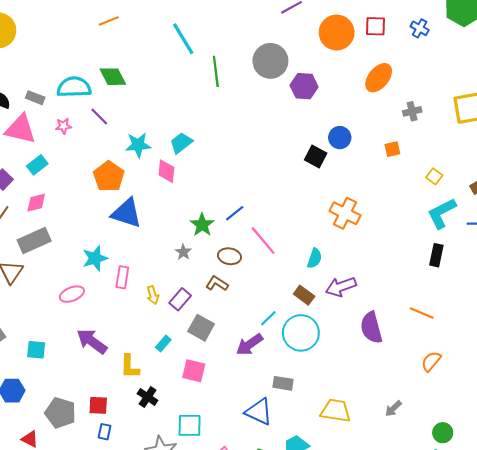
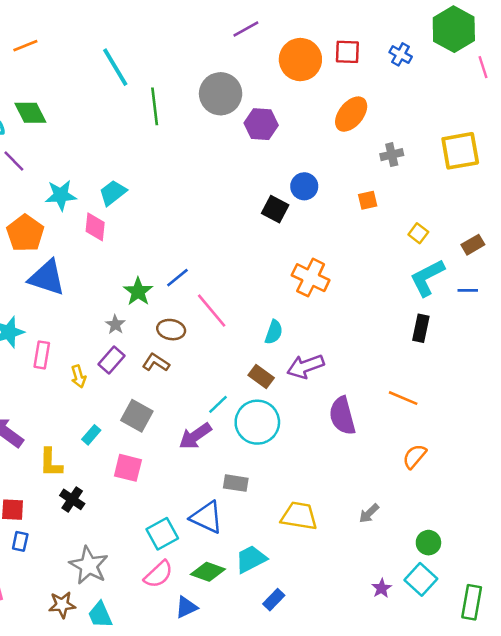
purple rectangle: (180, 299) -> (112, 360), moved
cyan square: (190, 425) -> (162, 534), moved, turned -30

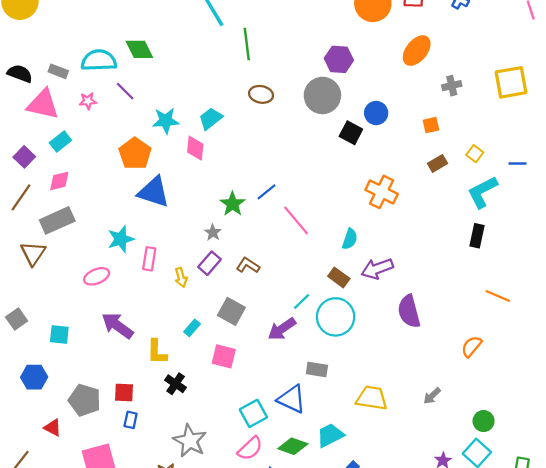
gray circle: (221, 94) -> (322, 95), moved
brown rectangle: (473, 245) -> (438, 163), moved
blue line: (468, 290) -> (518, 163), moved
brown ellipse: (171, 330) -> (261, 94), moved
orange line: (403, 398) -> (498, 296), moved

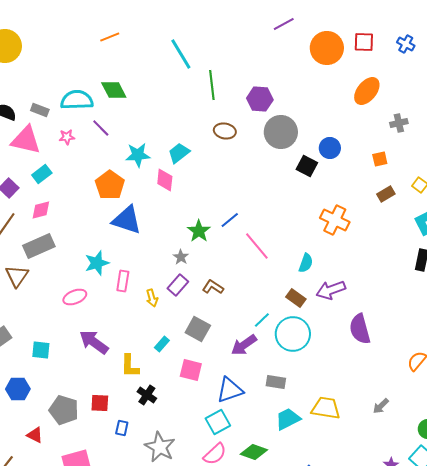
purple hexagon: (339, 59) -> (260, 99), moved
blue triangle: (292, 399) -> (230, 390), moved, turned -44
blue rectangle: (131, 420) -> (122, 428), moved
cyan trapezoid: (330, 435) -> (288, 419), moved

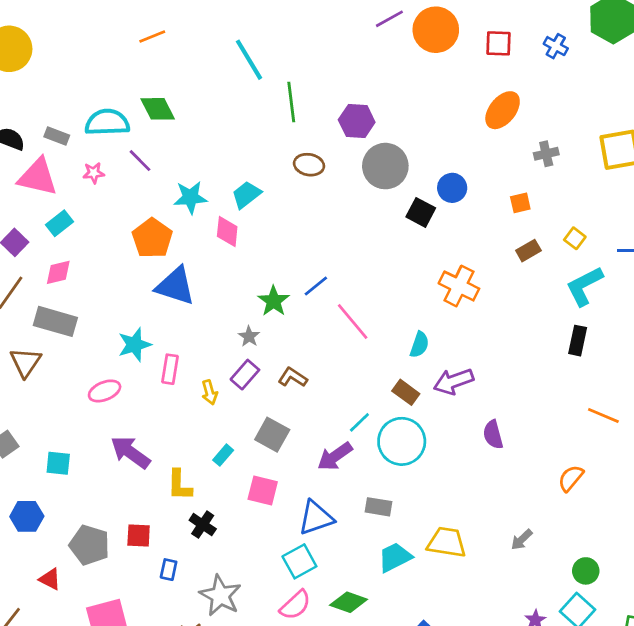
orange circle: (327, 48) -> (436, 30), moved
gray rectangle: (39, 246) -> (55, 321), turned 40
purple semicircle: (360, 329) -> (493, 435), size x0.7

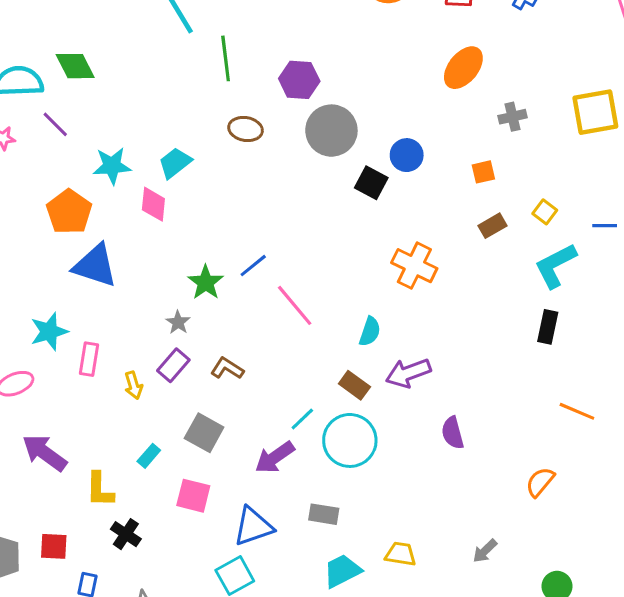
yellow trapezoid: (447, 542) -> (400, 554), size x0.7

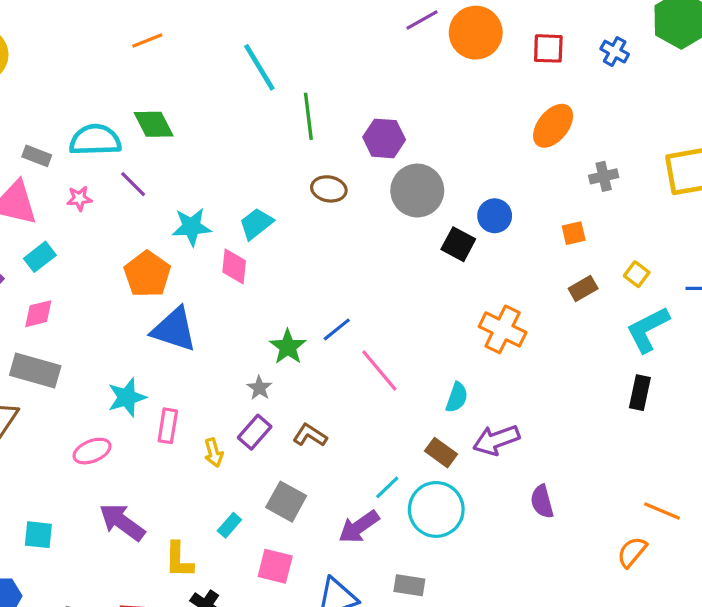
orange line: (577, 411) -> (662, 511), moved

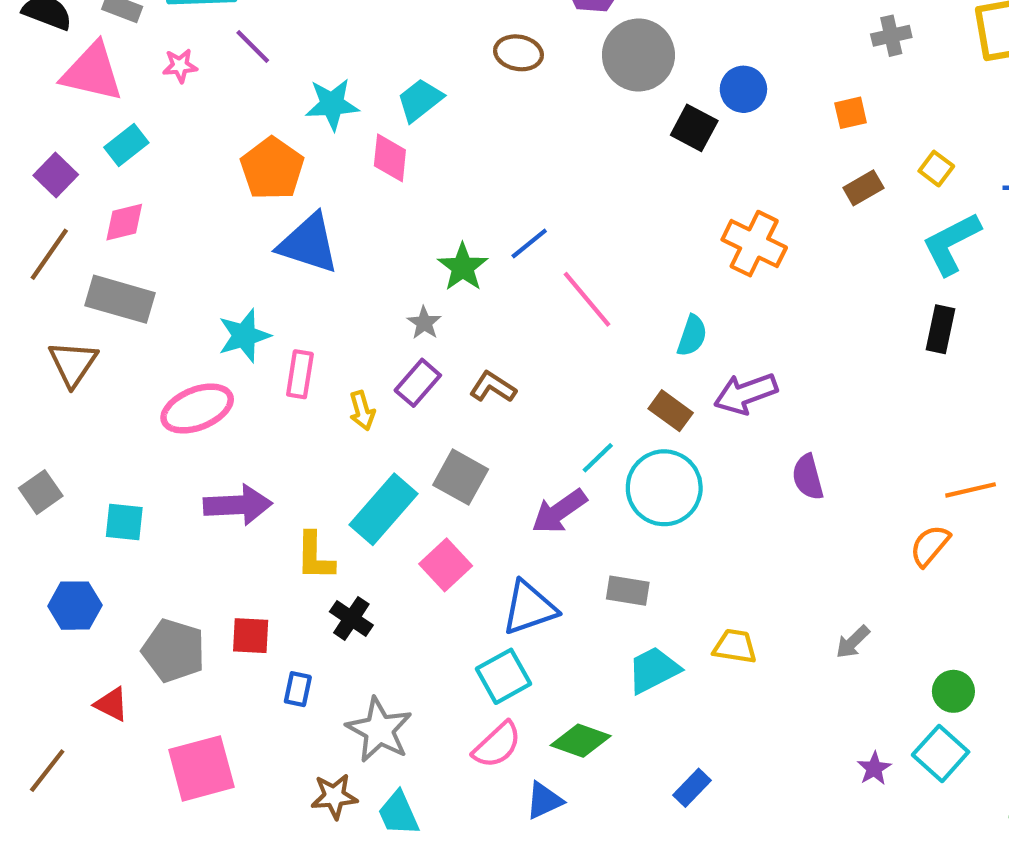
pink ellipse: (92, 451) -> (197, 409), size x1.4
orange line: (662, 511) -> (971, 490), turned -36
purple arrow: (122, 522) -> (238, 505), turned 141
cyan rectangle: (229, 525) -> (384, 509), size x2.0
pink square: (275, 566) -> (446, 565), turned 33

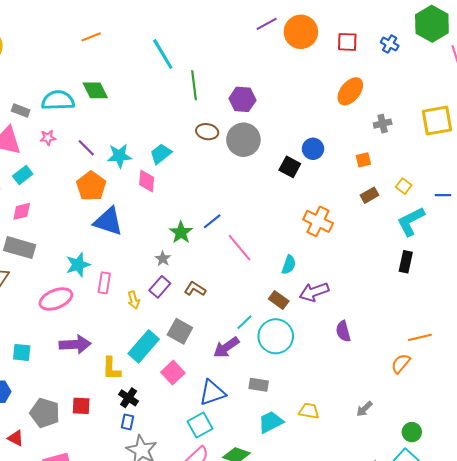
purple line: (253, 46) -> (86, 148), moved
gray circle: (638, 55) -> (243, 140), moved
blue rectangle: (298, 689) -> (128, 422), moved

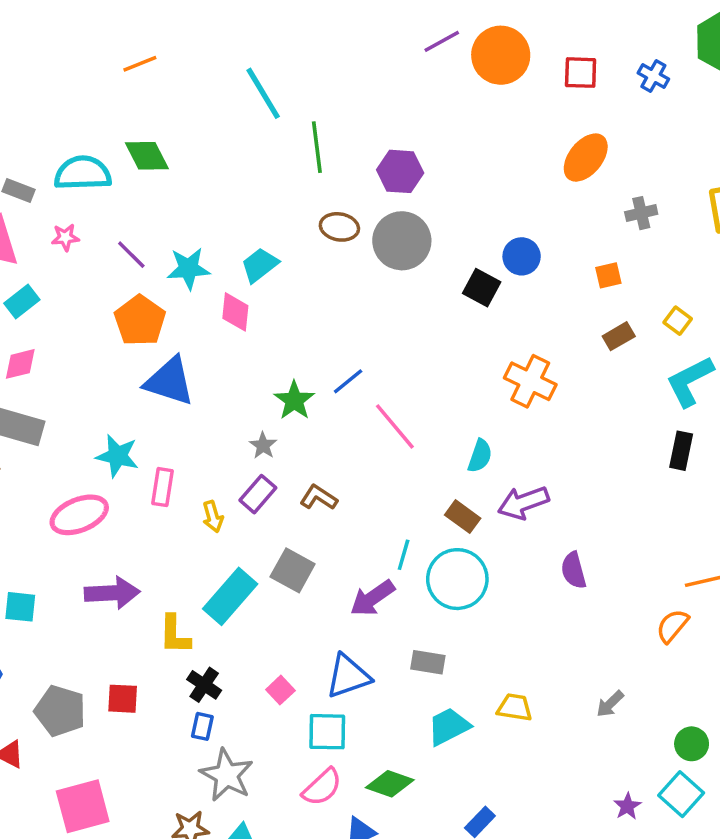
cyan star: (78, 265) -> (117, 456), turned 30
cyan line: (244, 322) -> (404, 555), turned -30
pink square: (173, 373) -> (280, 690), moved, size x0.7
cyan square: (200, 425) -> (327, 732), turned 30

